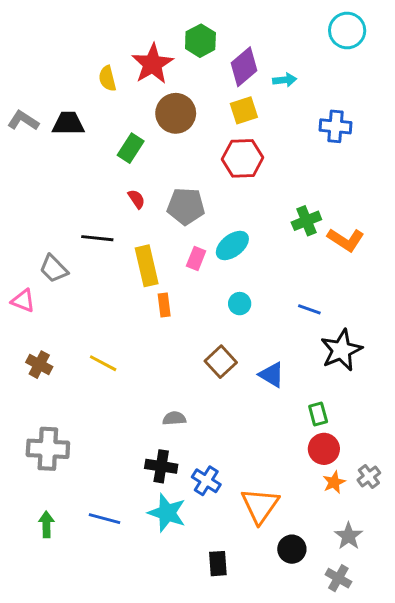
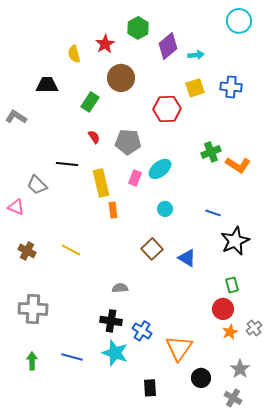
red star: (152, 64) -> (105, 44), size x0.7
yellow square: (244, 110) -> (195, 88), moved
gray L-shape: (23, 121) -> (16, 117), moved
green rectangle: (318, 414) -> (232, 285), moved

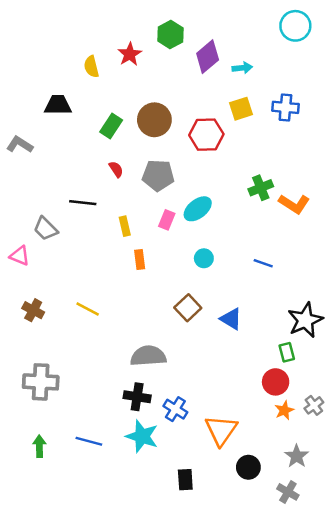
brown circle: (121, 78) -> (154, 120), moved
yellow rectangle: (101, 183) -> (125, 226), size x0.6
black star: (235, 241) -> (305, 320), moved
gray semicircle: (120, 288) -> (148, 356), size x1.8

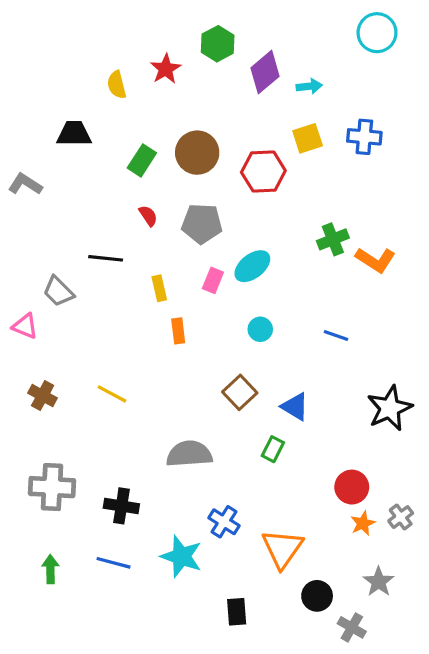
green rectangle: (287, 352) -> (273, 449), moved, turned 42
black cross: (137, 397) -> (121, 506), moved
gray cross: (288, 492) -> (352, 627), moved

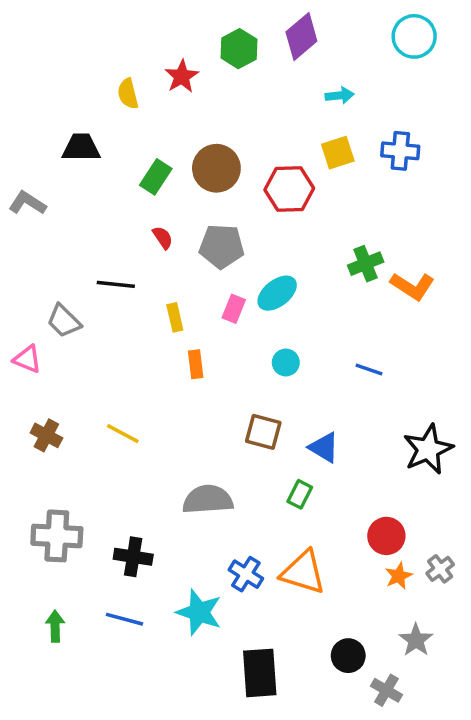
purple diamond: (265, 72) -> (301, 36), moved
brown square: (240, 392) -> (263, 432), turned -32
orange triangle: (282, 549) -> (303, 572), moved, turned -48
black rectangle: (237, 612) -> (260, 673), size x1.6

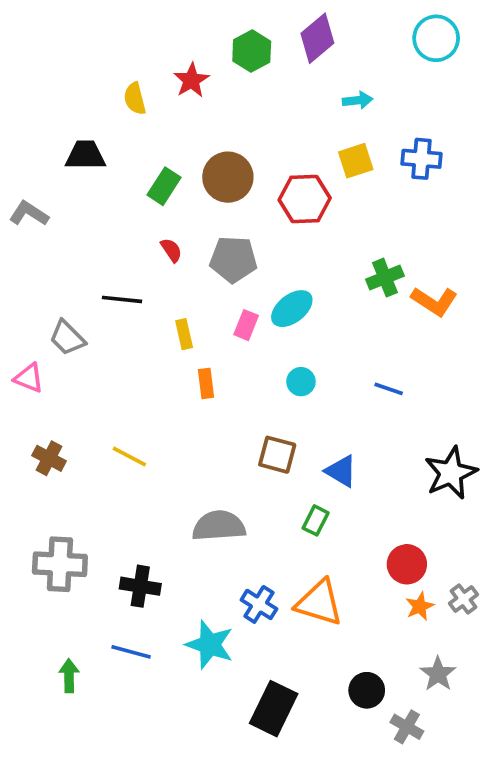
green arrow: (55, 626) -> (69, 676), moved
black rectangle: (260, 673) -> (274, 709), turned 30

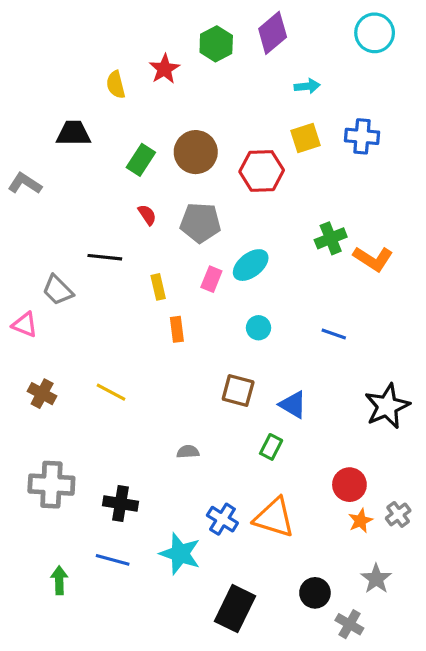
gray semicircle: (219, 526) -> (188, 452), size x0.5

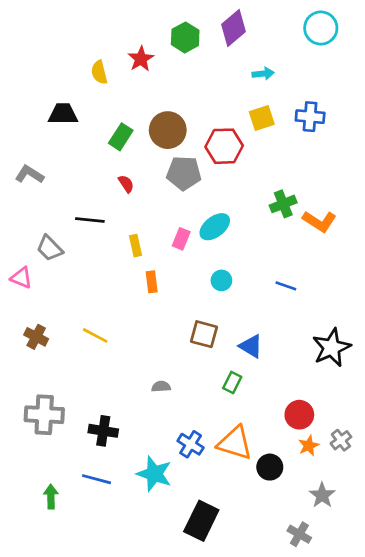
gray L-shape: (25, 183) -> (29, 174), moved
gray pentagon: (200, 223) -> (184, 173), moved
black circle: (315, 593) -> (270, 467), moved

